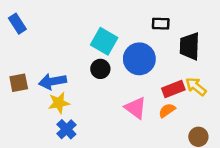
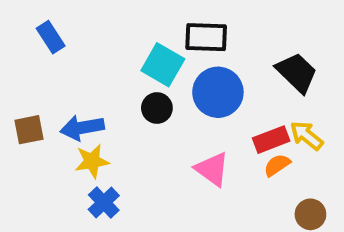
blue rectangle: (17, 24) -> (51, 37), moved
black rectangle: (161, 24) -> (206, 37), moved, size x1.5
black trapezoid: (190, 46) -> (297, 73), turned 132
orange semicircle: (167, 110) -> (277, 165), moved

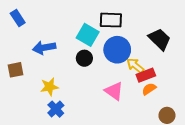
blue rectangle: (51, 37) -> (18, 18), moved
blue arrow: (82, 128) -> (44, 48), moved
yellow arrow: (307, 136) -> (135, 66), moved

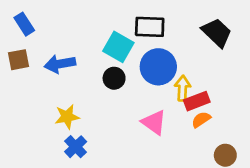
black trapezoid: (160, 39) -> (217, 33), moved
yellow arrow: (135, 66) -> (183, 88), turned 54
brown square: (16, 70) -> (19, 60), moved

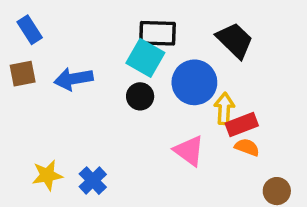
black rectangle: (150, 27) -> (158, 33), moved
black trapezoid: (217, 33) -> (235, 40), moved
yellow star: (67, 117) -> (47, 175), moved
orange semicircle: (201, 120) -> (247, 147), turned 54

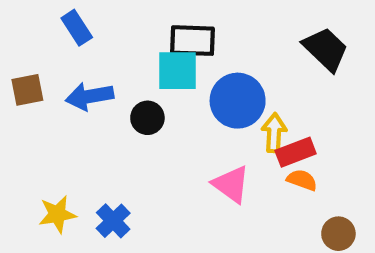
blue rectangle: (30, 30) -> (77, 28), moved
black trapezoid: (235, 40) -> (326, 49), moved
cyan square: (145, 58) -> (178, 71), turned -30
black circle: (140, 96) -> (147, 118), moved

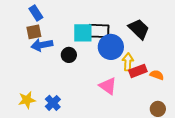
black rectangle: (193, 41) -> (99, 31), moved
black trapezoid: (326, 49) -> (139, 29), moved
brown square: (27, 90) -> (34, 32), moved
orange semicircle: (302, 180) -> (157, 75), moved

